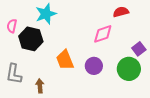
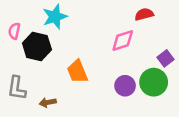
purple circle: (94, 66) -> (125, 86), moved
brown arrow: (40, 86) -> (48, 102), turned -96

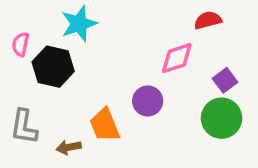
purple square: (166, 58) -> (225, 80), moved
orange trapezoid: (77, 71) -> (105, 125), moved
purple circle: (125, 86) -> (148, 101), moved

